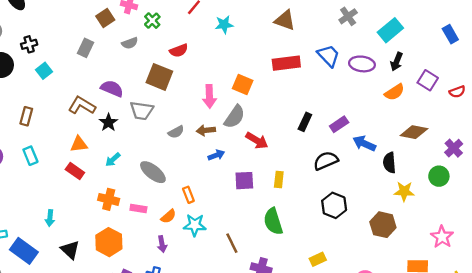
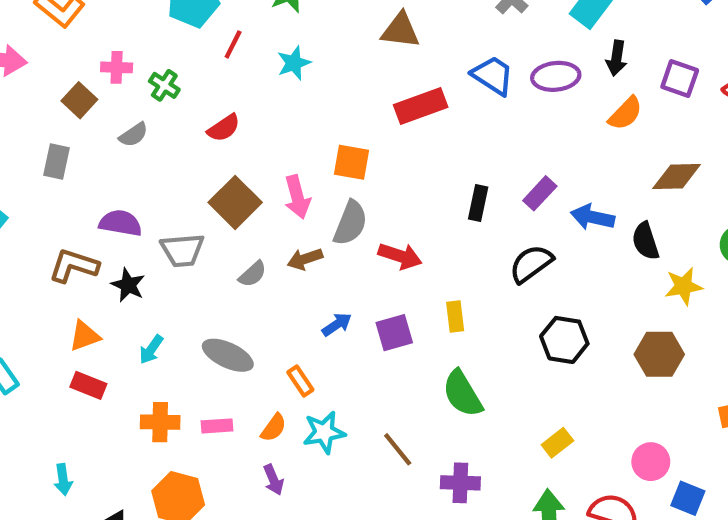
brown square: (159, 77) -> (235, 202), moved, turned 36
blue arrow: (216, 155) -> (337, 324), moved

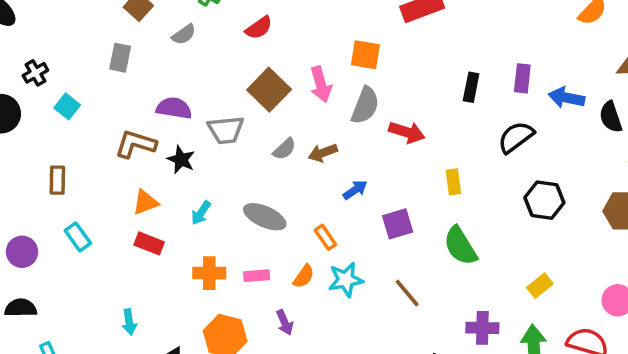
purple rectangle: (540, 193) -> (522, 78), turned -36
brown arrow: (305, 259) -> (323, 153), moved
purple square: (394, 333) -> (398, 224), moved
purple arrow: (273, 480) -> (285, 322), moved
purple cross: (460, 483) -> (482, 328), moved

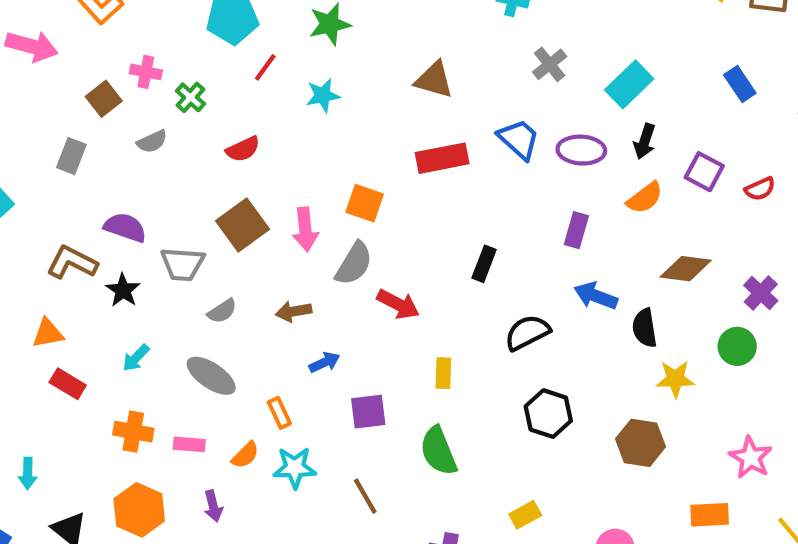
purple rectangle: (522, 78) -> (576, 230), moved
gray semicircle: (284, 149) -> (222, 311), moved
orange triangle: (145, 202) -> (48, 333), moved

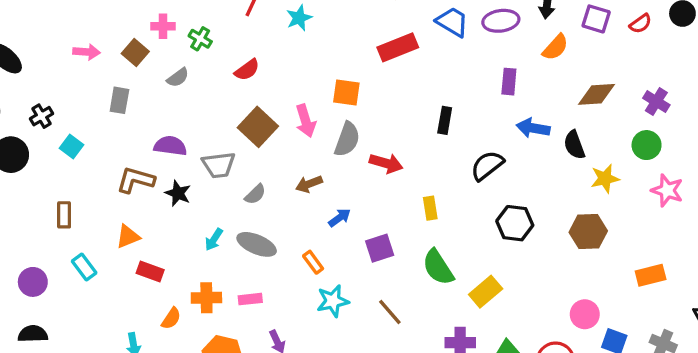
pink arrow: (32, 46) -> (87, 52), moved, size x0.7
cyan arrow: (136, 358) -> (214, 240), moved
orange semicircle: (245, 455) -> (171, 318), moved
pink star: (751, 458) -> (667, 190), moved
yellow rectangle: (525, 515) -> (486, 292), moved, size x1.4

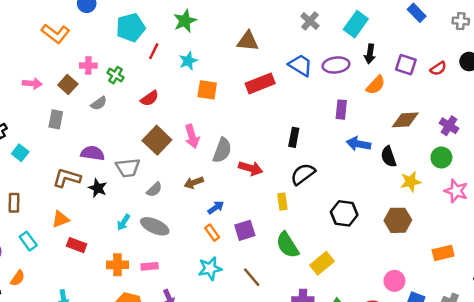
orange square: (346, 93) -> (207, 90), moved
black semicircle: (487, 166) -> (303, 174), moved
orange rectangle: (313, 262) -> (212, 233), moved
orange semicircle: (171, 318) -> (18, 278), moved

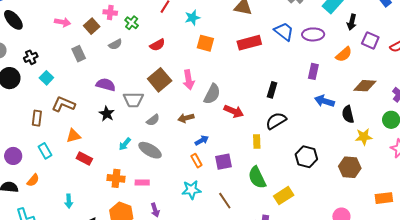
black arrow: (370, 54) -> (352, 22), moved
gray rectangle: (56, 119) -> (79, 54), turned -42
brown L-shape: (67, 178) -> (63, 104), moved

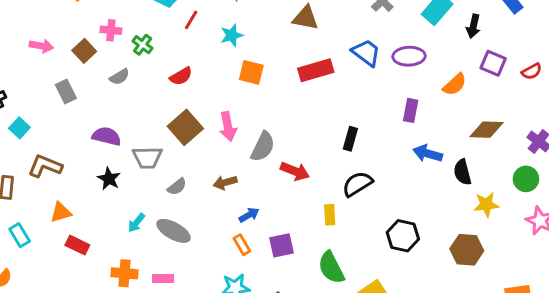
black arrow: (352, 22) -> (473, 26), moved

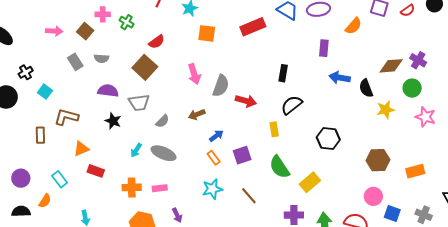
gray semicircle: (119, 77) -> (102, 58), moved, turned 40
brown square: (185, 127) -> (145, 67), moved
brown diamond: (487, 130) -> (391, 66), moved
cyan rectangle: (20, 235) -> (60, 179), moved
brown hexagon: (467, 250) -> (378, 160), moved

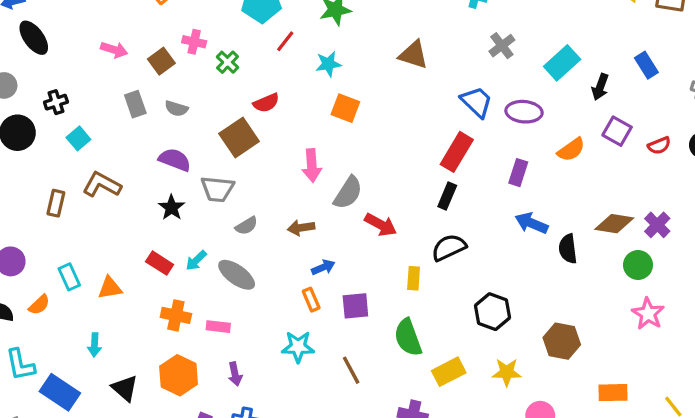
red rectangle: (253, 27) -> (457, 152), moved, turned -50
yellow star: (386, 110) -> (507, 372), moved
orange triangle: (81, 149) -> (110, 288), moved
brown hexagon: (378, 160) -> (562, 341), moved
red rectangle: (96, 171) -> (160, 263), moved

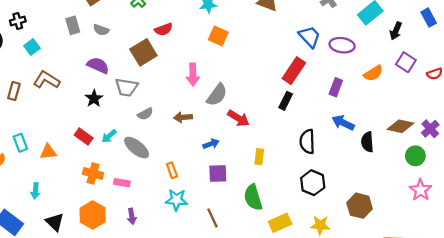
black semicircle: (449, 247) -> (307, 142), moved, turned -70
blue arrow: (323, 267) -> (211, 144), moved
orange rectangle: (311, 300) -> (172, 170), moved

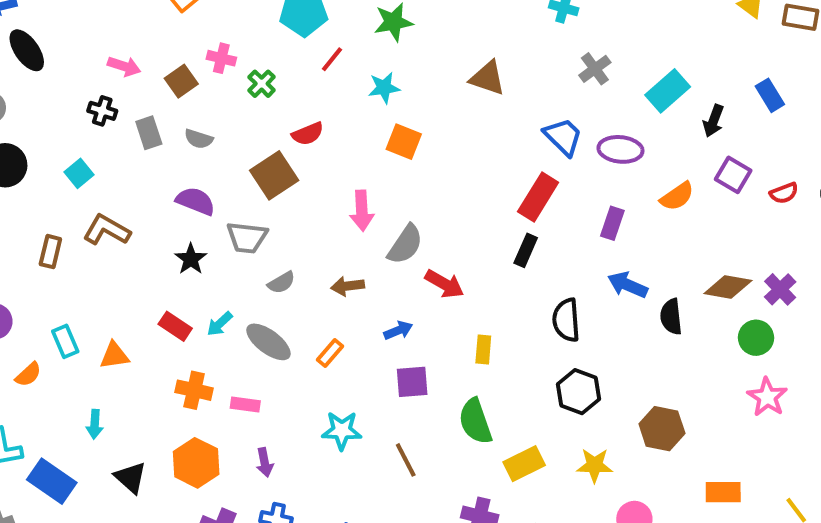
black cross: (18, 21) -> (102, 111), moved, turned 35
orange rectangle: (172, 170) -> (330, 353), moved, turned 63

